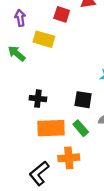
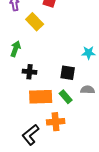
yellow rectangle: (44, 39) -> (35, 22), turned 30
green arrow: (17, 53) -> (16, 49), moved, turned 70

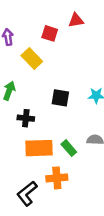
black square: (68, 73) -> (60, 98), moved

